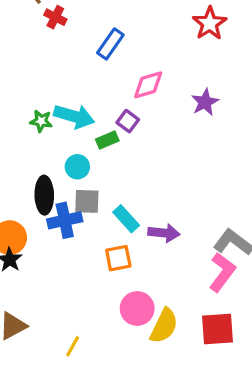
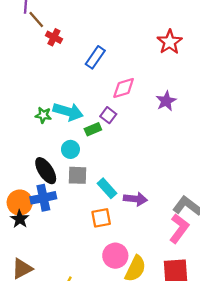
black ellipse: (44, 195) -> (46, 171), turned -32
blue cross: (65, 220) -> (43, 198), moved

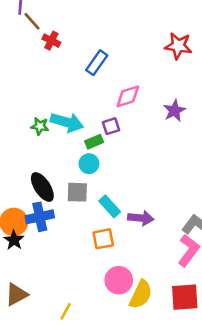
red star: (170, 42) -> (178, 46), turned -30
purple square: (108, 115) -> (111, 126), turned 35
cyan circle: (70, 149) -> (89, 164), moved

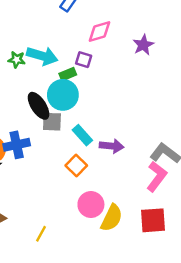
purple square: (111, 126) -> (84, 60), turned 35
cyan circle: (89, 164) -> (63, 95), size x1.6
black ellipse: (42, 187) -> (39, 106), moved
orange square: (103, 239) -> (76, 166), turned -35

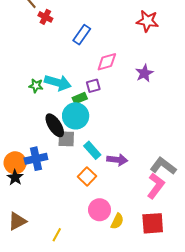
purple square: (84, 60) -> (93, 86), turned -32
yellow semicircle: (112, 218) -> (117, 221), size x0.7

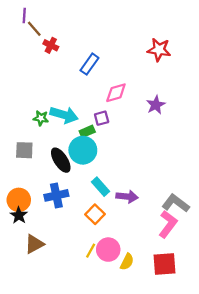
gray square: (66, 139) -> (24, 150), moved
blue cross: (36, 159) -> (56, 195), moved
brown triangle: (17, 221) -> (34, 244), moved
yellow line: (57, 235) -> (91, 251), moved

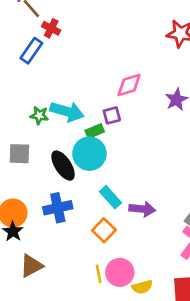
blue rectangle: (89, 64) -> (31, 51), moved
yellow line: (91, 251) -> (99, 274), turned -40
yellow semicircle: (127, 262) -> (142, 287), turned 49

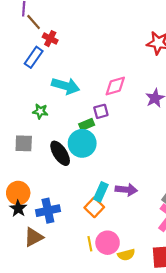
cyan arrow: (67, 111) -> (66, 86), moved
cyan rectangle: (111, 197) -> (101, 192), moved, turned 66
blue cross: (58, 208) -> (48, 211), moved

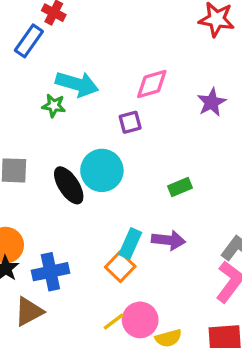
green star: (40, 111) -> (54, 106), moved
green rectangle: (87, 125) -> (180, 187), moved
yellow line: (90, 244) -> (114, 322), turned 64

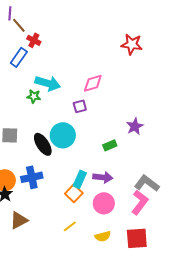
purple star: (212, 102) -> (135, 126), moved
blue cross: (50, 272) -> (32, 177), moved
pink circle: (140, 320) -> (104, 203), moved

